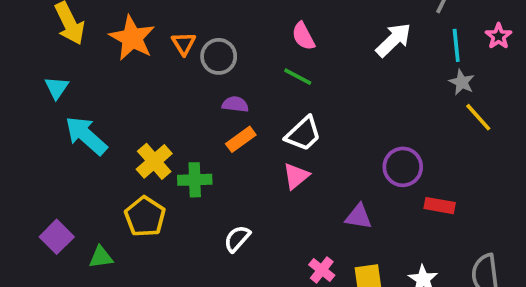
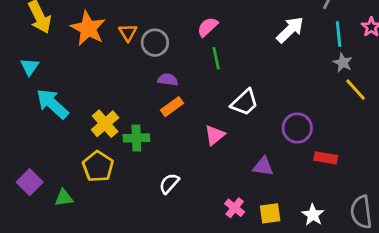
pink semicircle: (303, 36) -> (208, 27), moved, turned 75
green line: (298, 77) -> (216, 58), turned 50
white trapezoid: (303, 134) -> (245, 102), moved

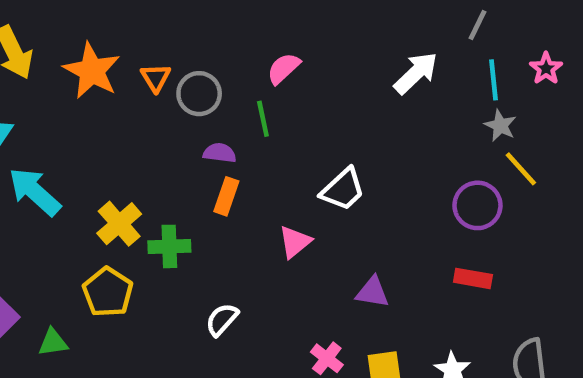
green line: (216, 58) -> (263, 119), moved
orange rectangle: (172, 107) -> (226, 196), turned -35
purple circle: (297, 128) -> (477, 205), moved

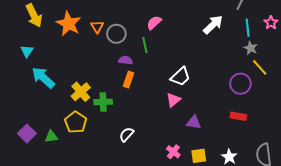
pink triangle: (295, 242) -> (173, 100), moved
green triangle: (53, 342) -> (51, 137), moved

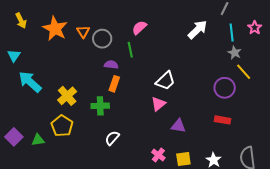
yellow arrow: (34, 16) -> (21, 21), size x0.7
green cross: (103, 102) -> (100, 106), moved

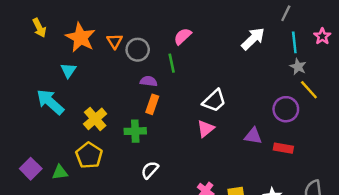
cyan triangle: (14, 56) -> (68, 70), moved
purple triangle: (178, 126) -> (253, 136), moved

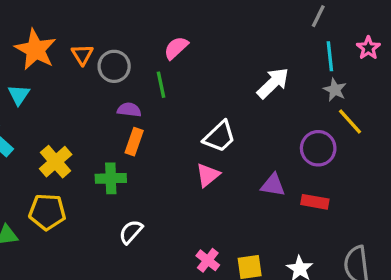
white arrow: (253, 39) -> (273, 83), moved
yellow pentagon: (89, 155) -> (47, 212), turned -30

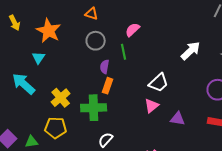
orange triangle: (82, 55) -> (92, 14), moved, turned -40
purple semicircle: (129, 110) -> (105, 67), turned -88
green cross: (111, 178) -> (94, 108), size x1.4
purple triangle: (273, 185) -> (178, 119), moved

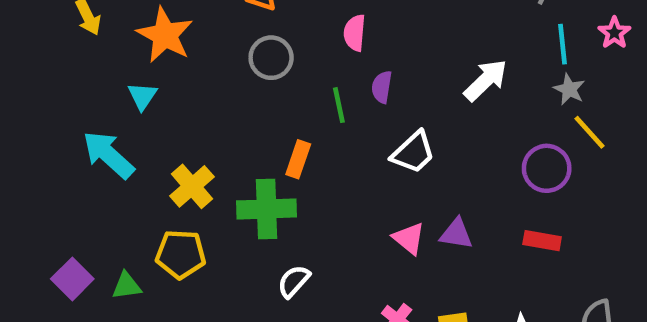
pink semicircle: (133, 30) -> (355, 33), turned -42
green line: (124, 52) -> (339, 105), moved
purple semicircle: (105, 67) -> (382, 87), moved
pink triangle: (152, 106) -> (409, 238), moved, turned -42

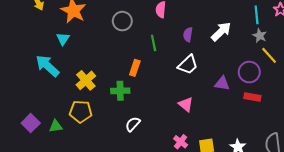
purple semicircle: (382, 87) -> (188, 35), moved
green cross: (267, 209) -> (120, 91), size x0.7
purple triangle: (456, 234) -> (222, 83), moved
red rectangle: (542, 241) -> (252, 97), moved

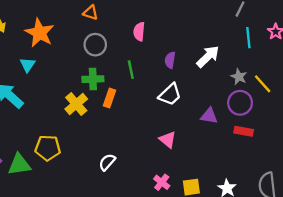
gray star: (260, 36) -> (239, 77), moved
yellow cross: (86, 80) -> (76, 104), moved
green cross: (120, 91) -> (93, 79), moved
green triangle: (56, 126) -> (19, 164), size x1.5

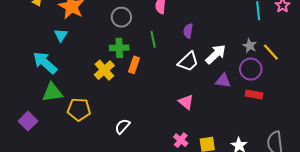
white arrow: (208, 56) -> (216, 54), moved
white semicircle: (107, 162) -> (122, 126), moved
green triangle: (19, 164) -> (52, 92), moved

